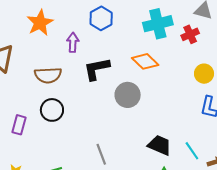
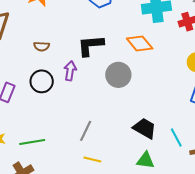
purple arrow: (73, 42) -> (70, 71), moved
brown semicircle: (48, 75) -> (42, 46), size x0.6
gray line: (101, 154) -> (86, 131), turned 40

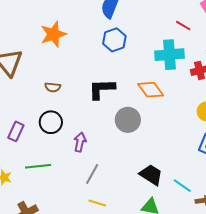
purple arrow: (70, 71) -> (80, 142), moved
cyan line: (176, 138) -> (182, 186), turned -30
green line: (32, 142) -> (38, 166), moved

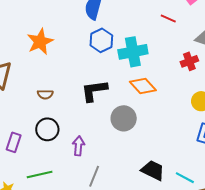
cyan cross: (169, 55) -> (133, 52), moved

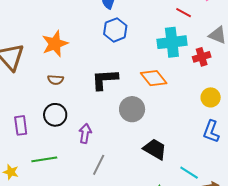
orange star: (40, 42) -> (55, 44), moved
cyan cross: (133, 52) -> (172, 42), moved
purple rectangle: (14, 142) -> (21, 125), turned -30
black trapezoid: (153, 170) -> (155, 149), moved

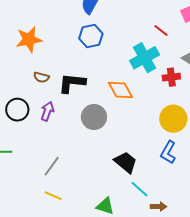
cyan cross: (172, 42) -> (145, 58), turned -32
brown semicircle: (56, 80) -> (41, 77), moved
yellow circle: (211, 97) -> (173, 119), size x1.4
purple arrow: (85, 133) -> (47, 111), moved
black trapezoid: (155, 149) -> (126, 162), moved

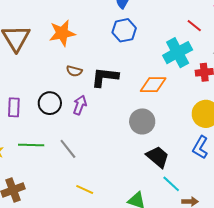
orange diamond: (120, 90) -> (153, 85), turned -60
gray circle: (94, 117) -> (142, 121), moved
gray line: (52, 166) -> (68, 149), moved, turned -75

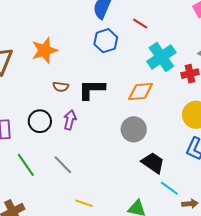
red line: (194, 26) -> (140, 23), moved
green line: (31, 145) -> (26, 165), turned 60

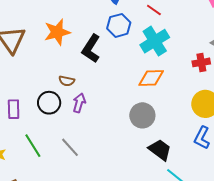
cyan cross: (161, 57) -> (155, 41), moved
brown semicircle: (61, 87) -> (67, 81), moved
black L-shape: (92, 89) -> (91, 49), moved, turned -60

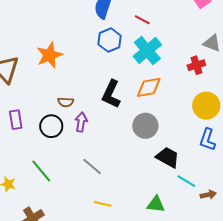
black L-shape: (91, 49) -> (111, 94), moved
purple rectangle: (14, 109) -> (16, 120), moved
gray line: (70, 147) -> (92, 167), moved

